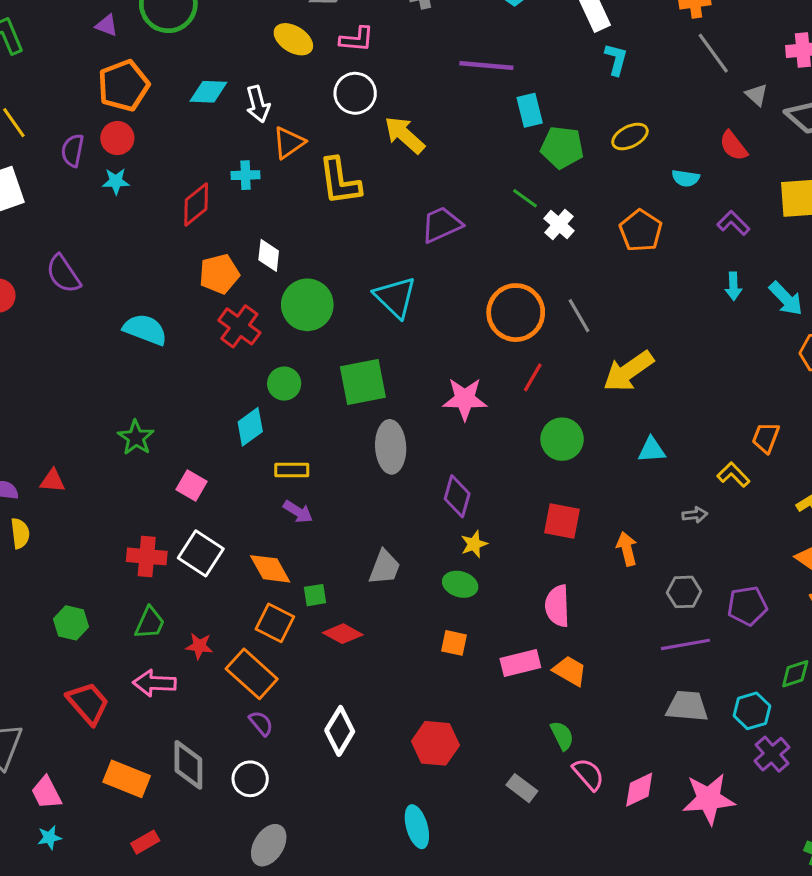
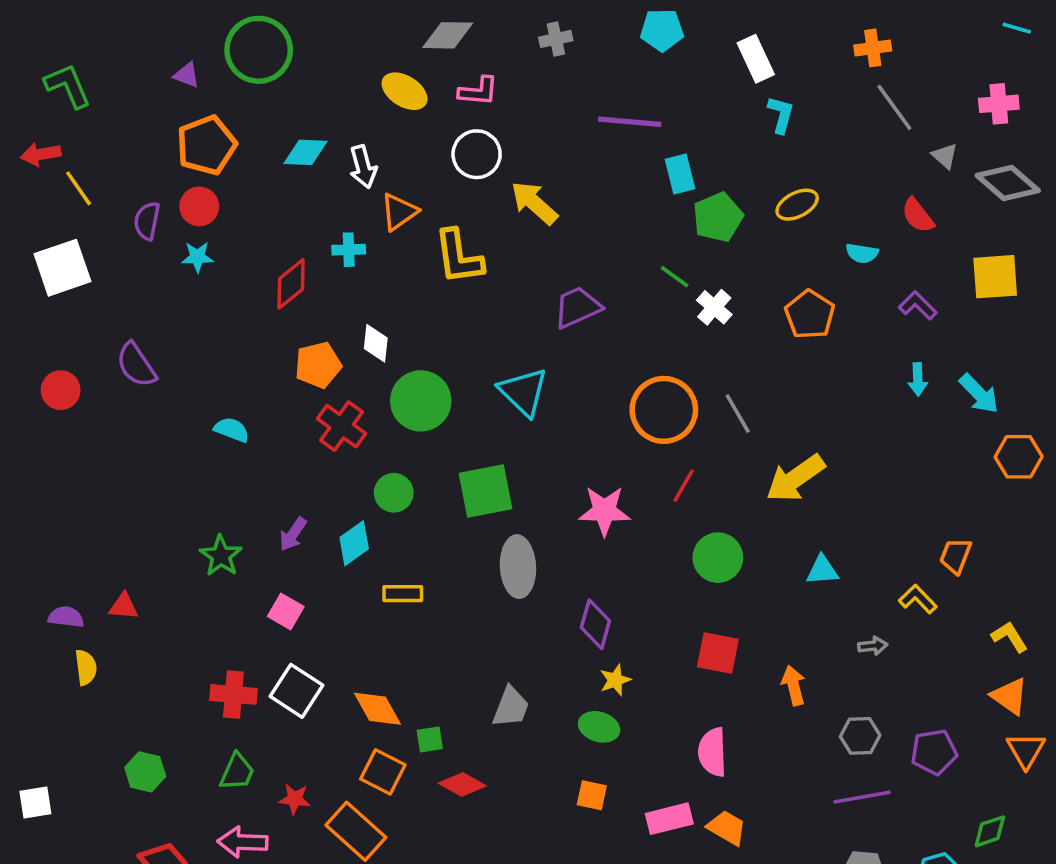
green pentagon: (562, 147) -> (718, 217), turned -30
cyan semicircle: (145, 330) -> (232, 430), size x0.7
purple arrow: (298, 512) -> (293, 534), moved, turned 92

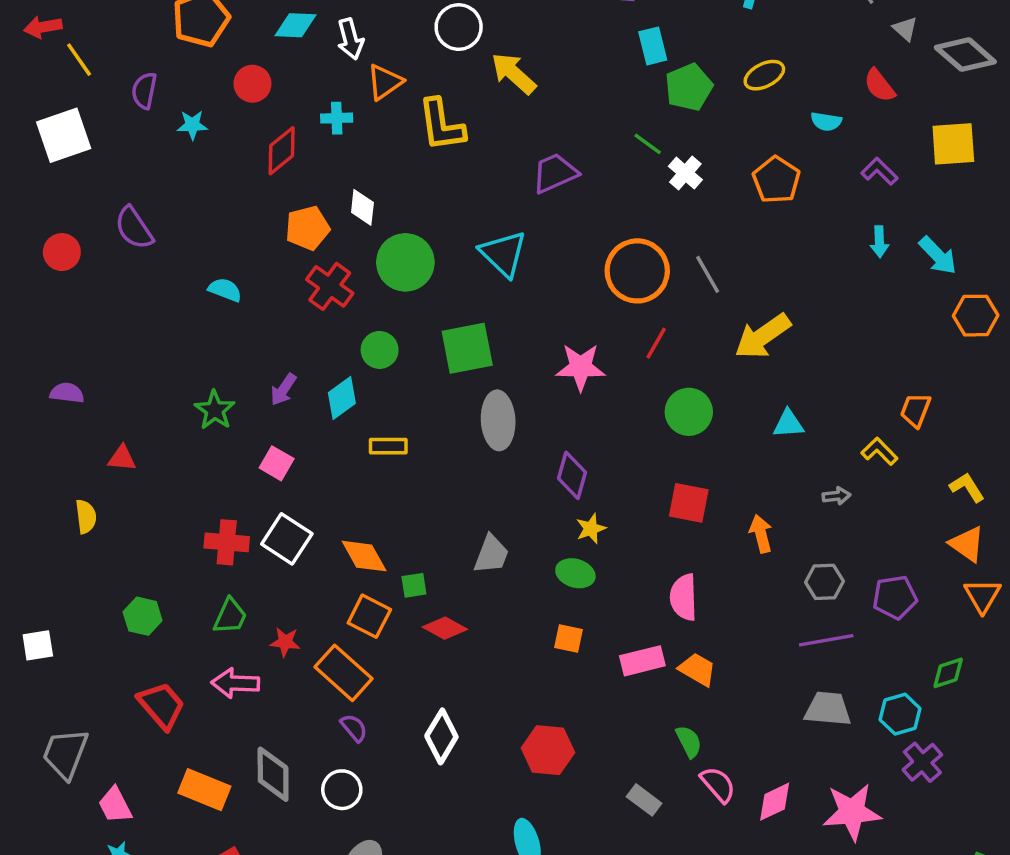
red circle: (199, 206) -> (252, 84), moved
purple semicircle: (66, 617) -> (67, 393), moved

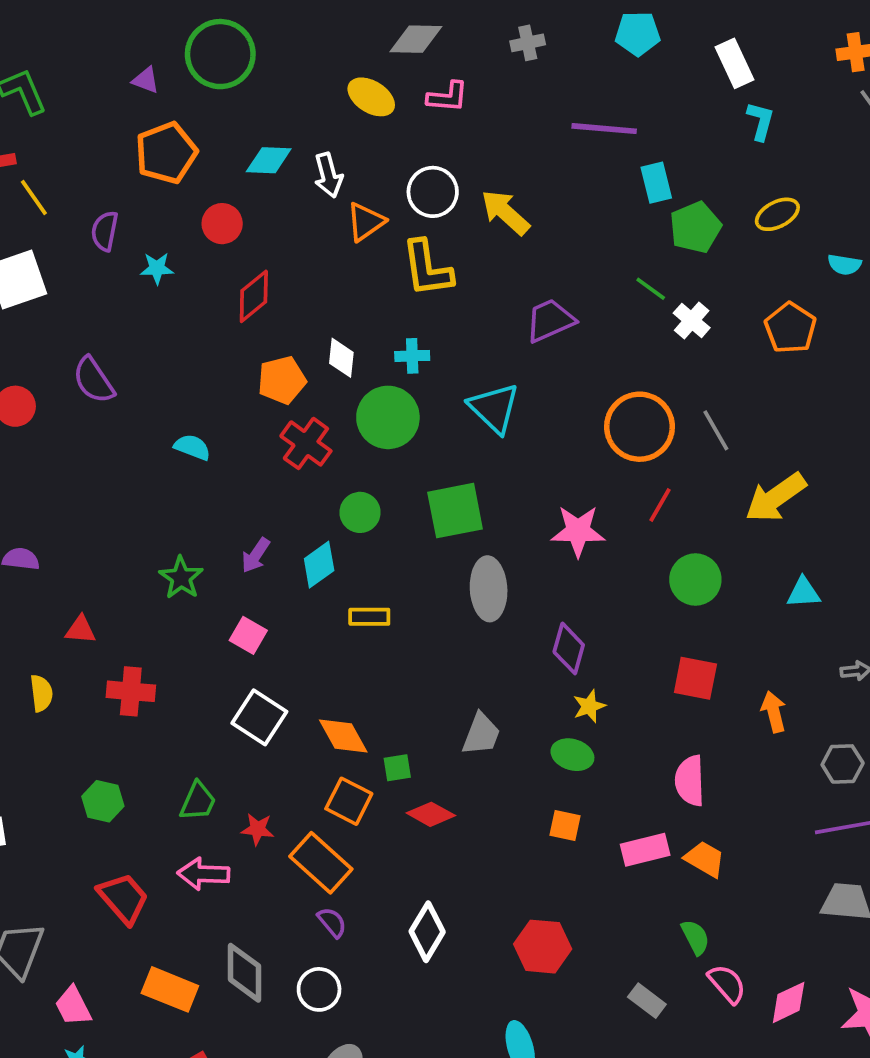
white circle: (459, 27) -> (433, 192), moved
cyan cross: (337, 118) -> (412, 356), moved
red cross: (227, 542) -> (131, 691), moved

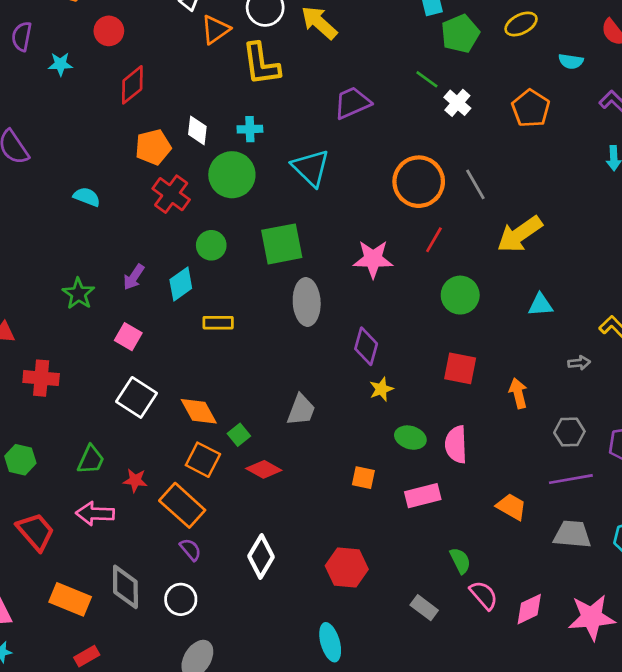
green ellipse: (572, 755) -> (410, 438), moved
green square: (397, 768) -> (239, 435), turned -30
orange trapezoid: (705, 859) -> (511, 507), moved

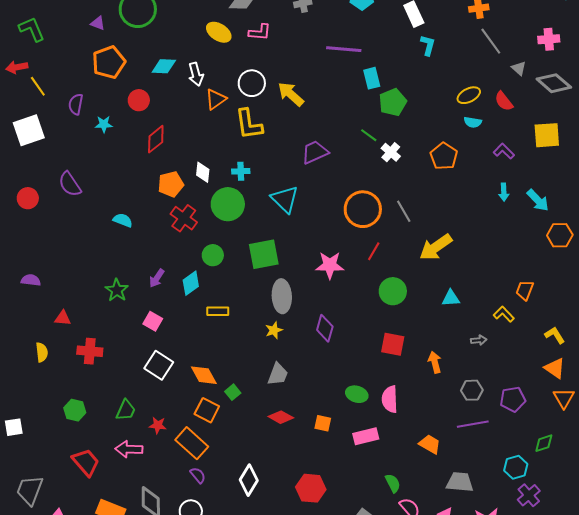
yellow ellipse: (521, 24) -> (469, 95), moved
yellow star: (381, 389) -> (274, 330), moved
red diamond: (264, 469) -> (281, 417), moved
gray trapezoid: (572, 534) -> (460, 482), moved

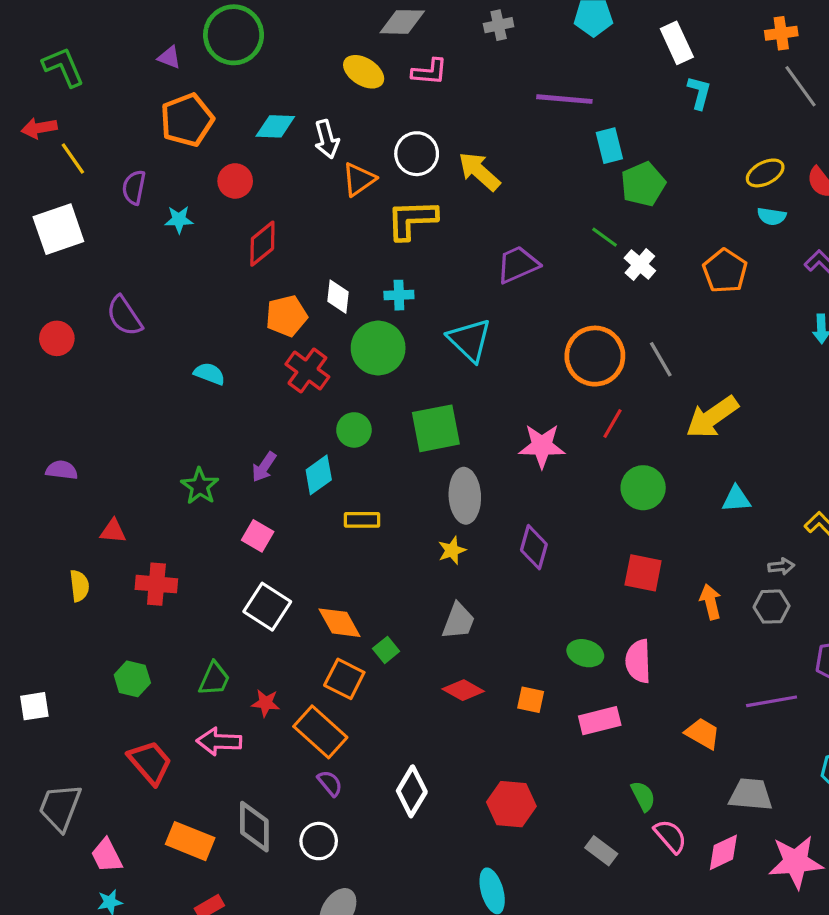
yellow L-shape: (249, 124) -> (412, 220), turned 96
gray hexagon: (472, 390) -> (772, 607), moved

